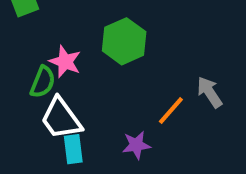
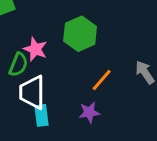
orange line: (171, 110) -> (102, 80), moved
white trapezoid: (61, 119) -> (32, 92), turned 36

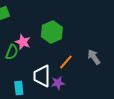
white trapezoid: (32, 92) -> (42, 76), moved
cyan rectangle: (42, 115) -> (19, 88), moved

